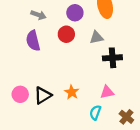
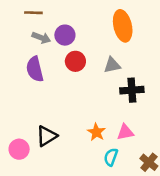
purple circle: (75, 13) -> (65, 35), moved
orange star: (72, 92) -> (96, 132), moved
pink circle: (20, 94) -> (19, 149), moved

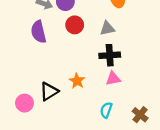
black cross: (132, 90) -> (110, 55), moved
orange star: (96, 132) -> (77, 81), moved
pink triangle: (125, 132) -> (113, 79), moved

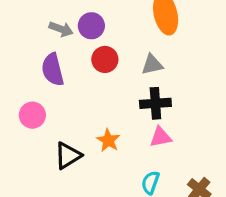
pink circle: (25, 103) -> (32, 115), moved

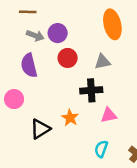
black cross: (155, 103) -> (91, 90), moved

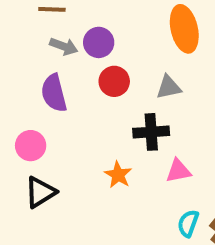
black triangle: (40, 129) -> (40, 192), moved
cyan semicircle: (101, 149) -> (188, 223), moved

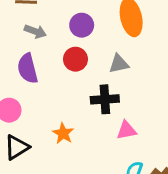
purple circle: (99, 42) -> (82, 25), moved
orange star: (118, 175) -> (63, 133), moved

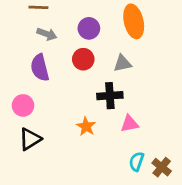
orange star: (63, 133) -> (86, 126), moved

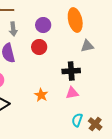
gray arrow: (47, 34) -> (13, 29), turned 64
gray triangle: (122, 63) -> (87, 46), moved
black cross: (110, 96) -> (71, 71), moved

